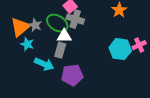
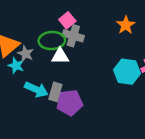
green ellipse: (57, 23) -> (52, 41), turned -35
gray star: (35, 25) -> (26, 54), moved
gray rectangle: (60, 50) -> (55, 92), moved

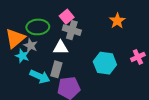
green ellipse: (52, 41) -> (38, 27), moved
cyan hexagon: (127, 72) -> (105, 63), moved
gray rectangle: (55, 92) -> (56, 69), moved

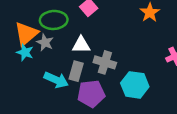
gray cross: (72, 30) -> (105, 62), moved
cyan star: (22, 56) -> (25, 52), moved
cyan hexagon: (105, 63) -> (135, 85), moved

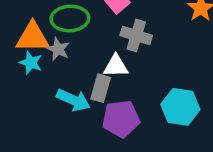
orange triangle: (26, 34) -> (33, 37), turned 40
white triangle: (81, 45) -> (116, 66), moved
gray cross: (105, 62) -> (136, 35), moved

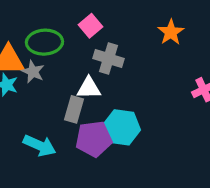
cyan arrow: (73, 100) -> (40, 146), moved
cyan hexagon: (180, 107) -> (122, 127), moved

